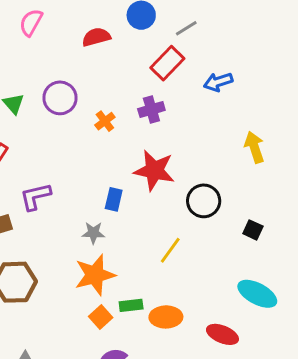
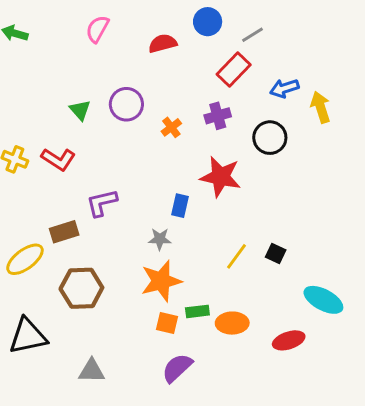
yellow arrow: (254, 147) -> (321, 107), moved
black circle: (204, 201) -> (270, 138), moved
black square: (253, 230) -> (276, 253), moved
orange square: (101, 317) -> (167, 323), turned -35
red ellipse: (222, 334) -> (289, 340), turned -40

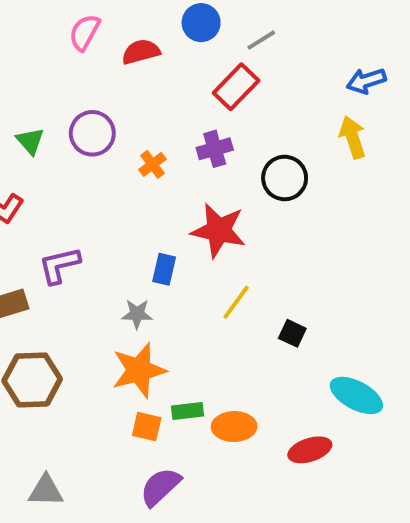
pink semicircle: (97, 29) -> (85, 32), moved
blue arrow: (284, 88) -> (366, 81), moved
yellow line: (237, 256) -> (236, 302), moved

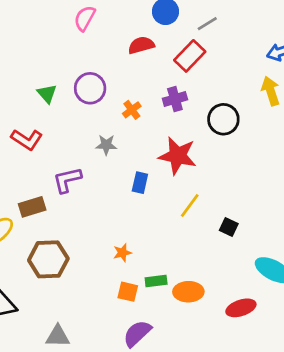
red semicircle: (141, 52) -> (141, 45), moved
gray star: (137, 314) -> (106, 145), moved
orange star: (139, 370) -> (122, 253), size x0.5

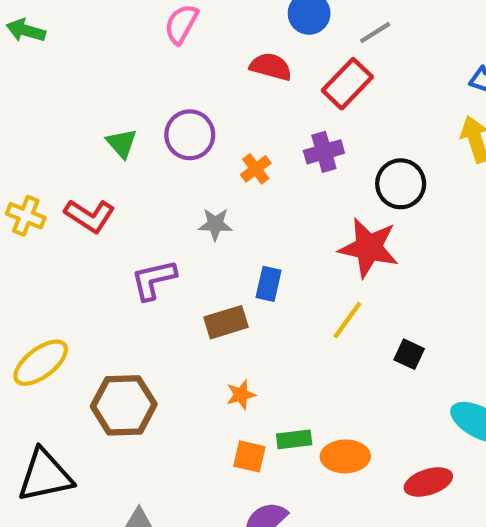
red semicircle: (141, 45) -> (271, 67), turned 30
red star: (178, 156) -> (369, 248), moved
brown rectangle: (32, 207) -> (226, 322), moved

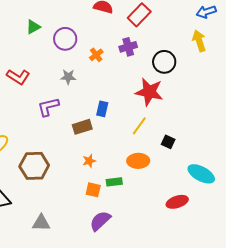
green triangle: (122, 143) -> (33, 27), moved, turned 42
gray star: (215, 224) -> (68, 77), moved
orange ellipse: (345, 456) -> (138, 161), moved

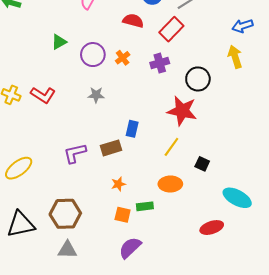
orange cross: (96, 55) -> (123, 58), moved
purple L-shape: (48, 107) -> (75, 153), moved
brown hexagon: (34, 166) -> (65, 214), moved

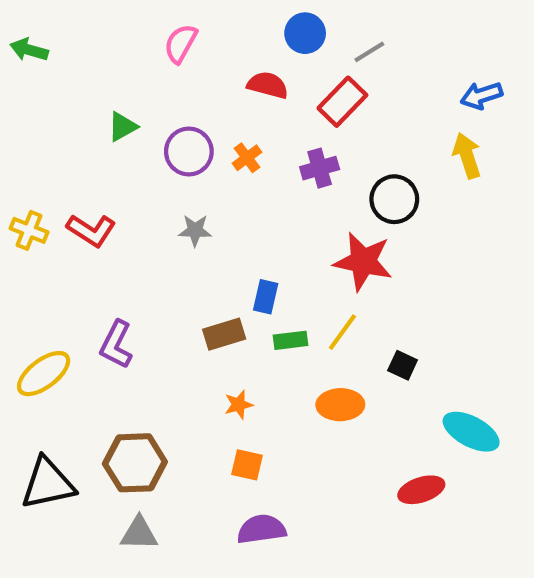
purple L-shape: (75, 153) -> (116, 344), moved, turned -50
green rectangle: (145, 206) -> (291, 340), moved
purple semicircle: (130, 248) -> (261, 529), turned 35

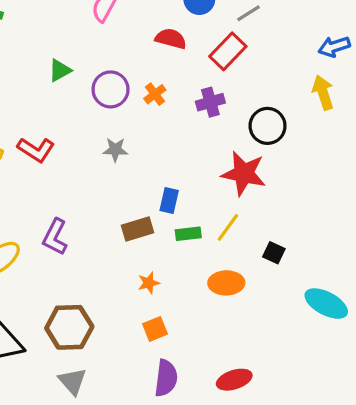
orange square: (247, 465) -> (155, 329), turned -35
red ellipse: (421, 490) -> (234, 380), moved
purple semicircle: (261, 529) -> (166, 378), turned 105
gray triangle: (139, 533) -> (72, 381), turned 48

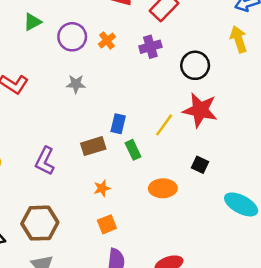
red star: (244, 173) -> (200, 110), moved
yellow line: (228, 227) -> (164, 125), moved
green rectangle: (188, 234) -> (133, 150), turned 72
purple L-shape: (55, 237) -> (45, 161), moved

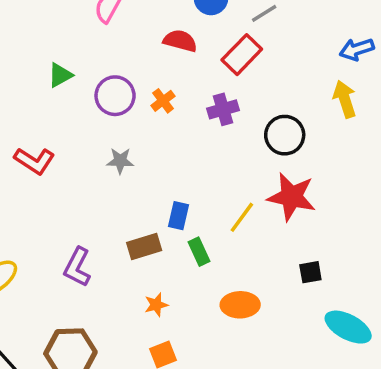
black square: (200, 165) -> (310, 272), moved, turned -35

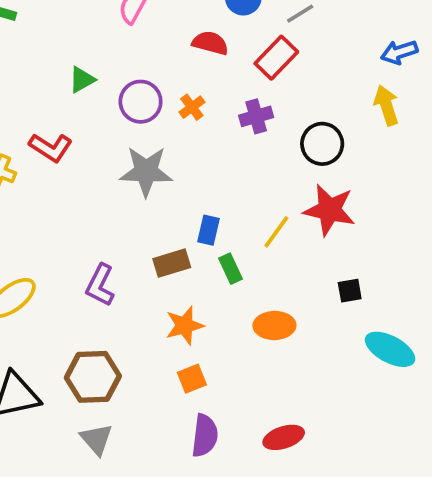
red L-shape: (34, 161) -> (51, 148), moved
gray star: (120, 161) -> (146, 171), size x1.8
orange star: (156, 305) -> (185, 325), size x1.5

